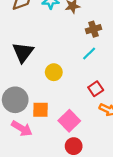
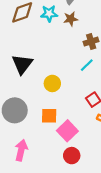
orange square: (41, 110) -> (49, 116), moved
pink arrow: (22, 128) -> (21, 150), moved, turned -108

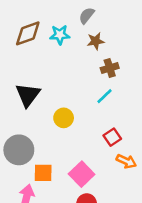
brown star: (71, 19) -> (96, 41), moved
orange square: (49, 116) -> (43, 173), moved

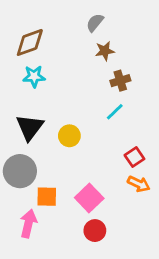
cyan star: (60, 35) -> (34, 76), moved
black triangle: (28, 95) -> (30, 127), moved
red square: (112, 137) -> (134, 157), moved

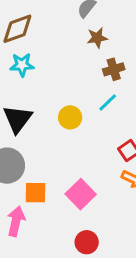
yellow circle: (69, 136) -> (70, 117), moved
red circle: (95, 231) -> (87, 242), moved

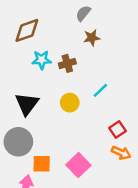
cyan star: (22, 65) -> (42, 60), moved
brown cross: (114, 69) -> (67, 63), moved

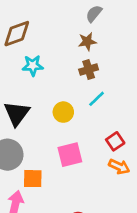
gray semicircle: (83, 13) -> (94, 14), moved
brown cross: (67, 63) -> (89, 70), moved
pink square: (78, 165) -> (70, 155), moved, turned 30

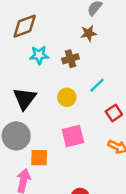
brown cross: (89, 70) -> (70, 59), moved
red square: (115, 141) -> (114, 113), moved

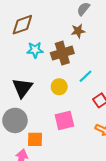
brown cross: (70, 59) -> (62, 53), size x1.5

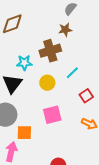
cyan star: (35, 50) -> (24, 63), moved

